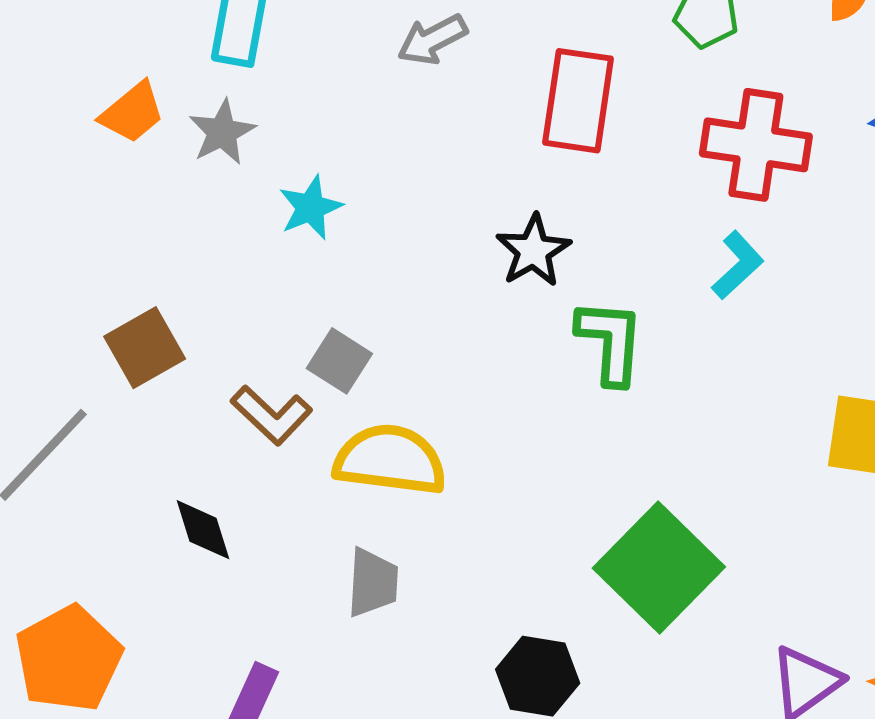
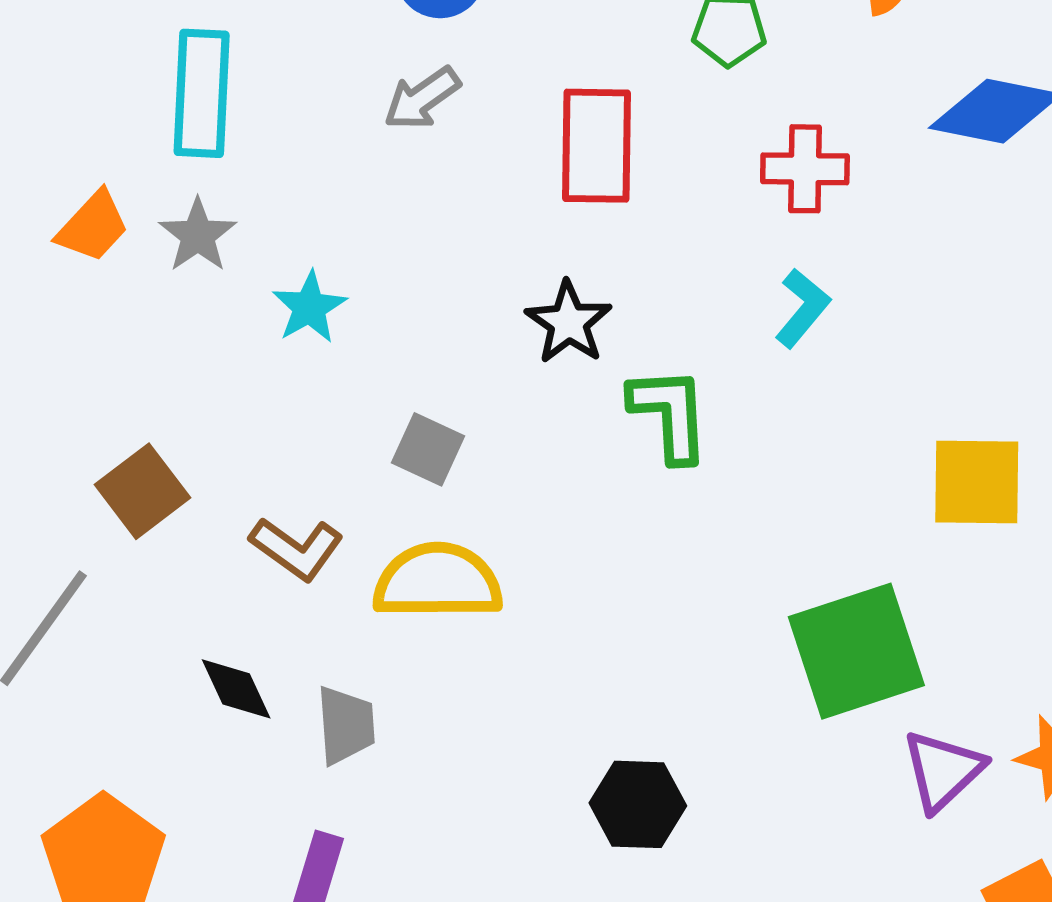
red cross: (756, 145) -> (805, 169), size x0.7
gray square: (339, 361) -> (428, 449), moved
green square: (659, 567) -> (856, 651), moved, turned 35
gray trapezoid: (373, 583) -> (346, 725), moved

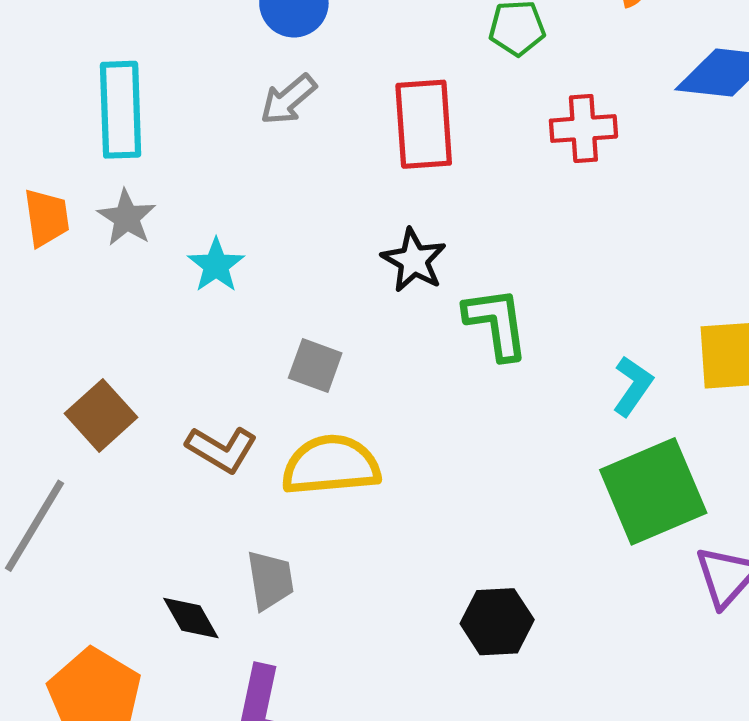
orange trapezoid: (93, 226) -> (46, 218), turned -46
cyan L-shape: (802, 308) -> (633, 386), moved
black diamond: (236, 689) -> (191, 618), moved

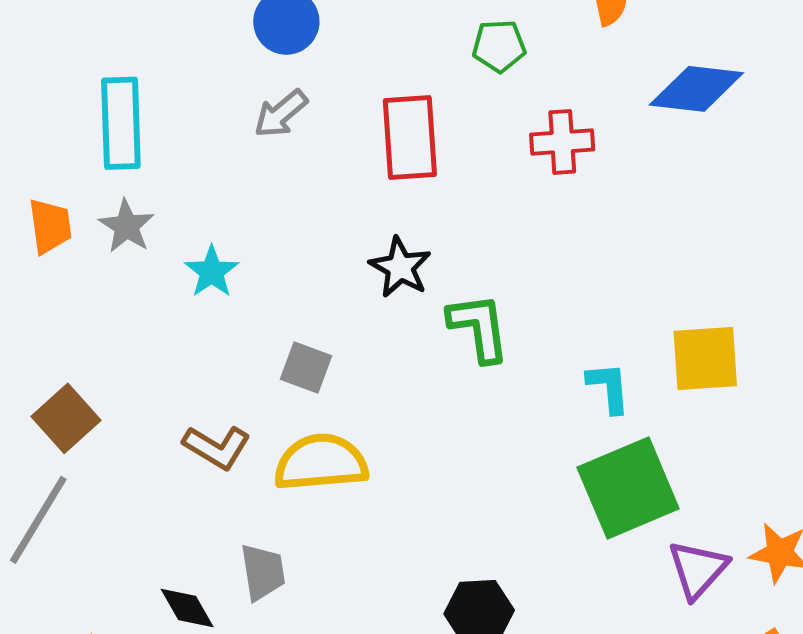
cyan L-shape: (633, 386) -> (609, 387), turned -40
brown square: (101, 415) -> (66, 418), moved

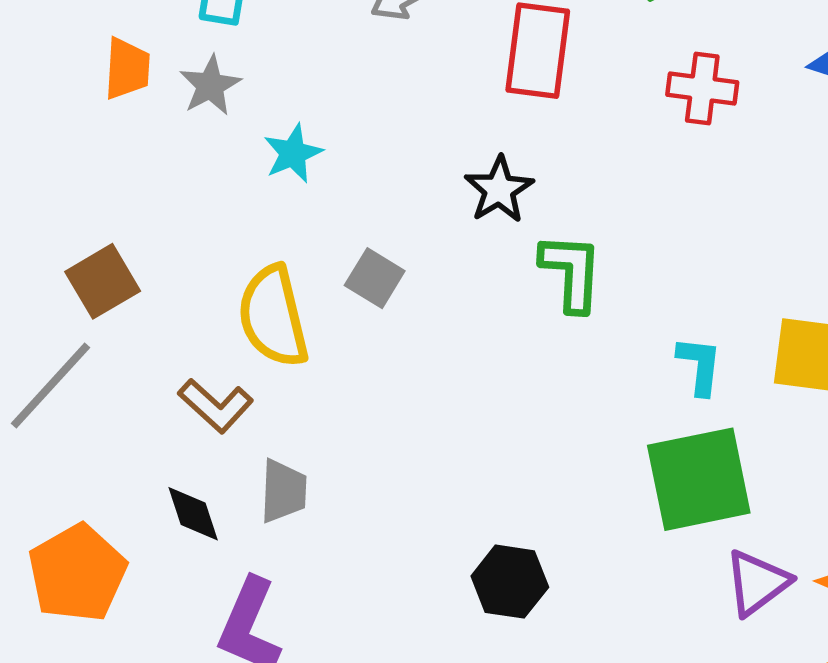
brown L-shape: (217, 447) -> (216, 406), moved
yellow semicircle: (321, 462) -> (273, 316), moved, turned -110

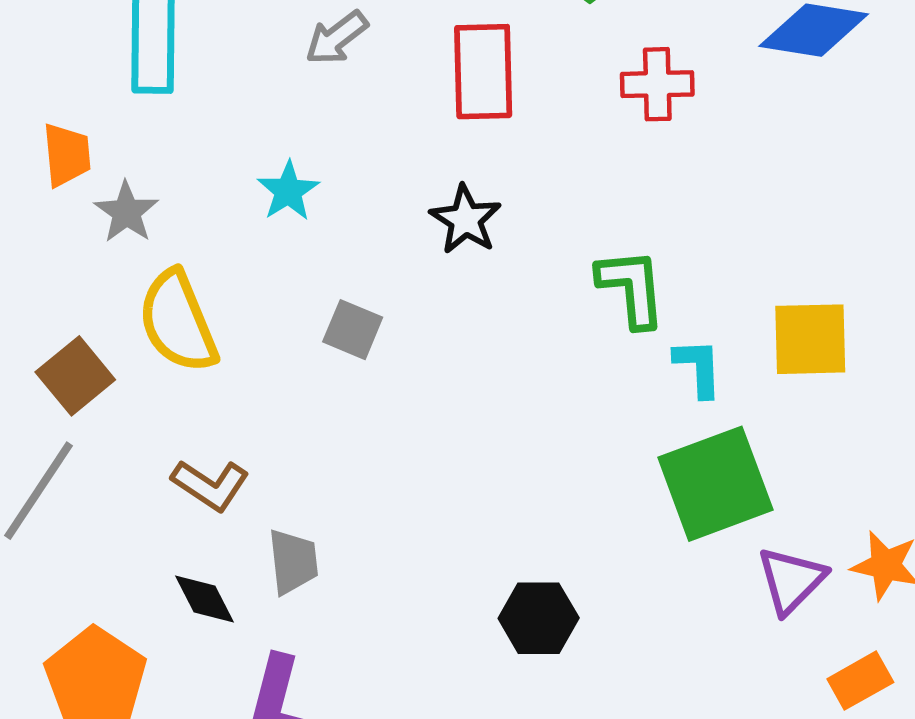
gray star: (210, 85) -> (126, 212), moved
cyan star: (293, 153) -> (288, 191), moved
green L-shape: (571, 272) -> (631, 288), moved
yellow semicircle: (273, 316) -> (178, 322), moved

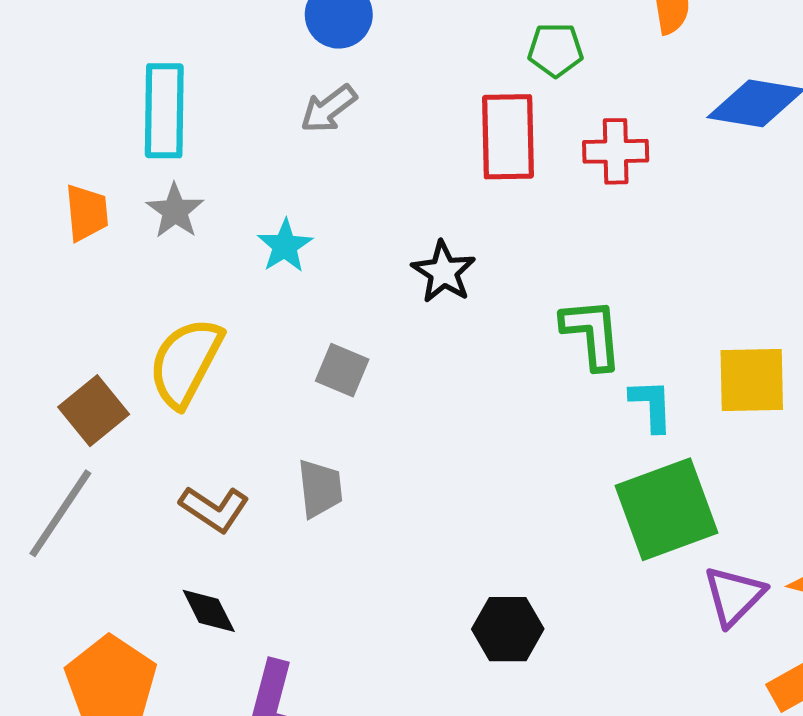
red rectangle: (483, 72) -> (508, 137), moved
gray star: (126, 212) -> (175, 211), moved
yellow semicircle: (178, 322) -> (186, 362), turned 50
gray trapezoid: (293, 562) -> (320, 488), moved

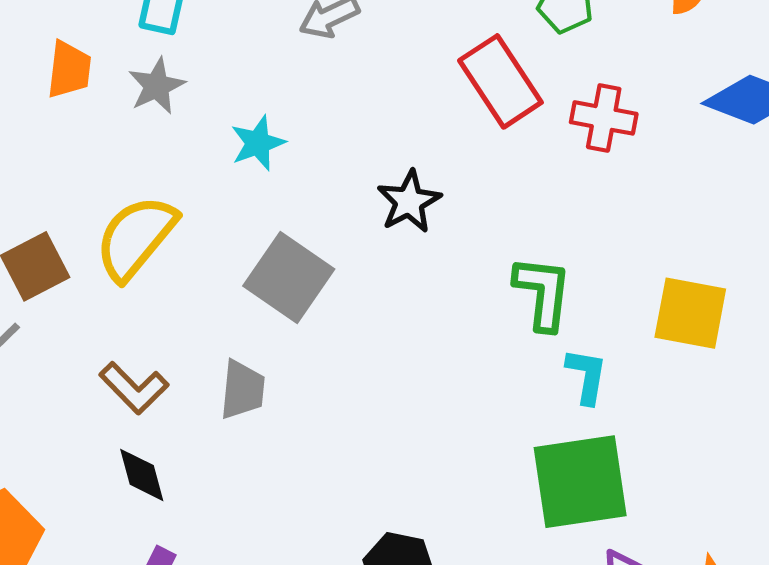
red rectangle: (508, 137) -> (500, 81), turned -44
gray square: (342, 370) -> (289, 277), size x1.6
yellow square: (752, 380) -> (690, 313), moved
black diamond: (209, 611) -> (142, 475), moved

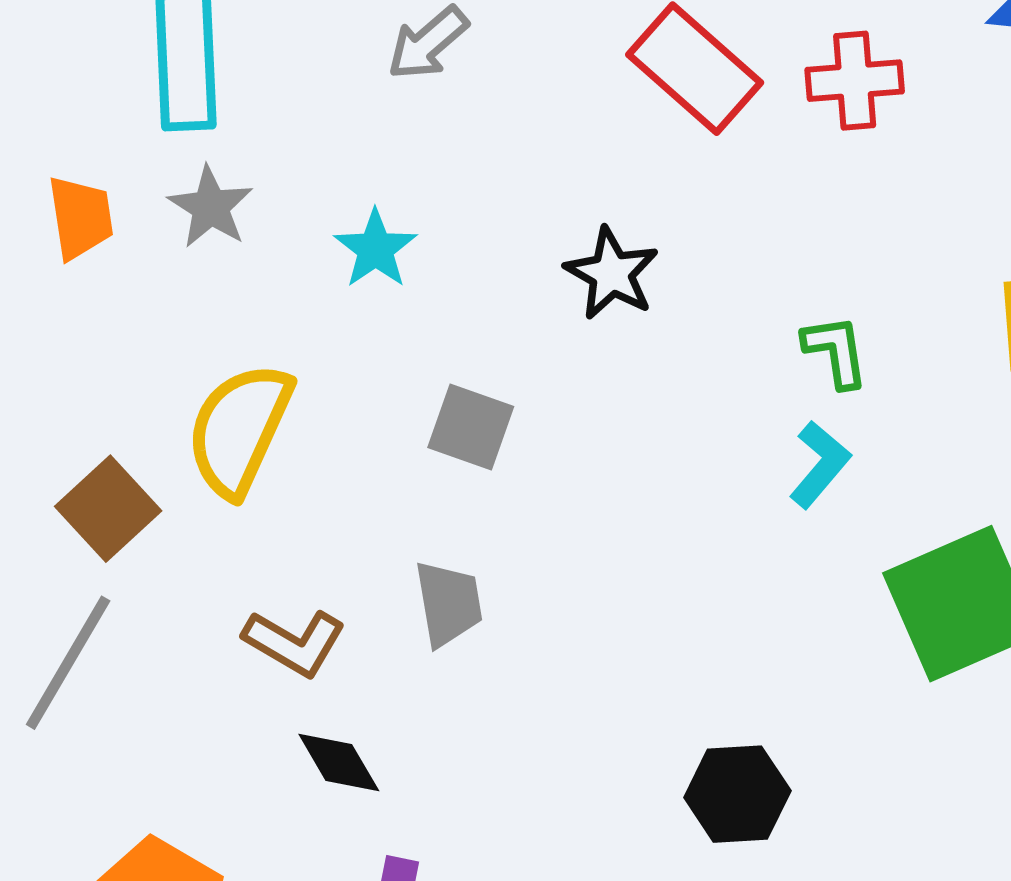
gray square: (289, 277) -> (471, 427), size x0.7
green L-shape: (543, 293) -> (836, 351), size x0.7
cyan L-shape: (587, 376) -> (820, 464), moved, turned 46

